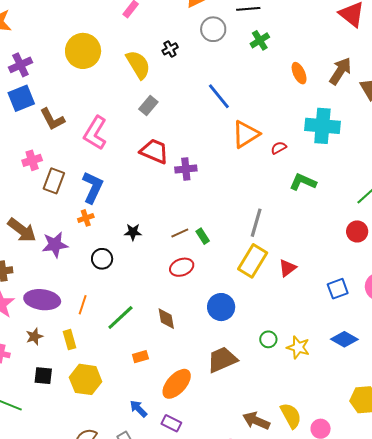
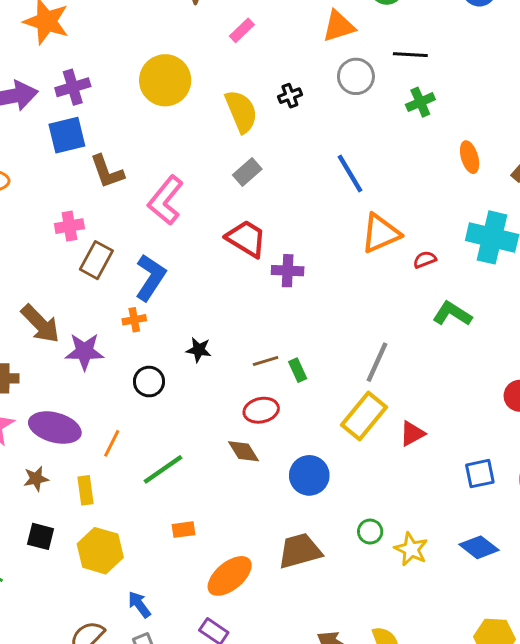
brown diamond: (166, 319) -> (243, 451), moved, turned -30
blue arrow: (138, 409) -> (139, 605), moved

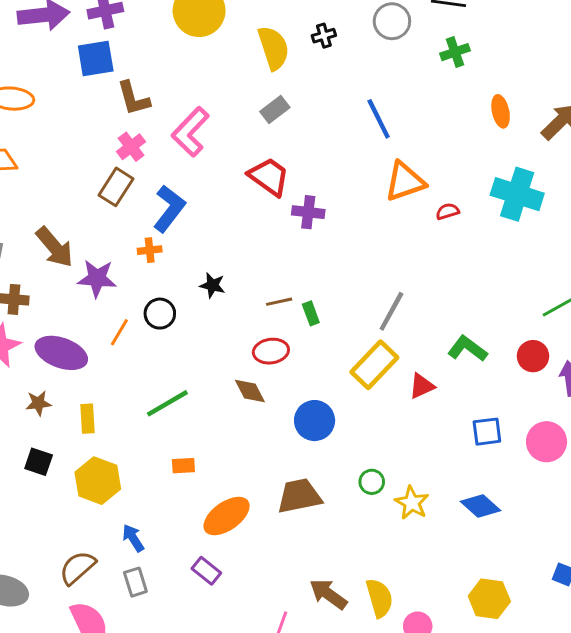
pink cross: (69, 226) -> (131, 147), moved, turned -32
green L-shape: (452, 314) -> (467, 349), moved
orange line: (112, 443) -> (119, 332), moved

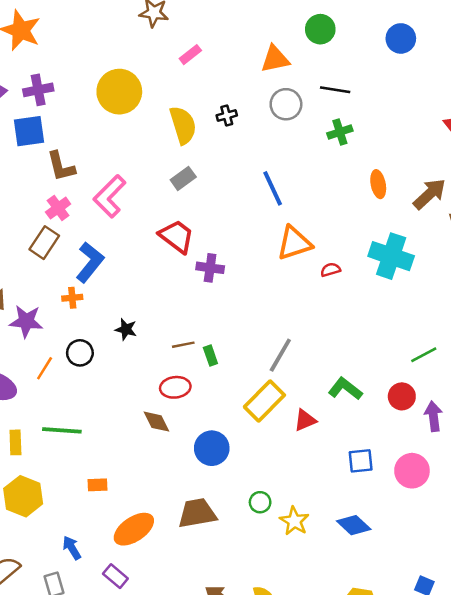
green line: (167, 403) -> (62, 430), moved, turned 33
blue arrow: (133, 538) -> (72, 548), moved

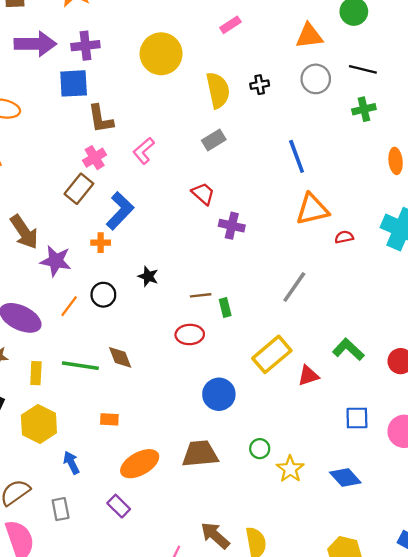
pink L-shape: (110, 196) -> (144, 151), size x0.7
red trapezoid: (177, 236) -> (203, 194), size x0.7
gray line: (280, 355) -> (294, 287), moved
brown diamond: (156, 422) -> (120, 357), moved
blue arrow: (72, 548) -> (71, 463), moved

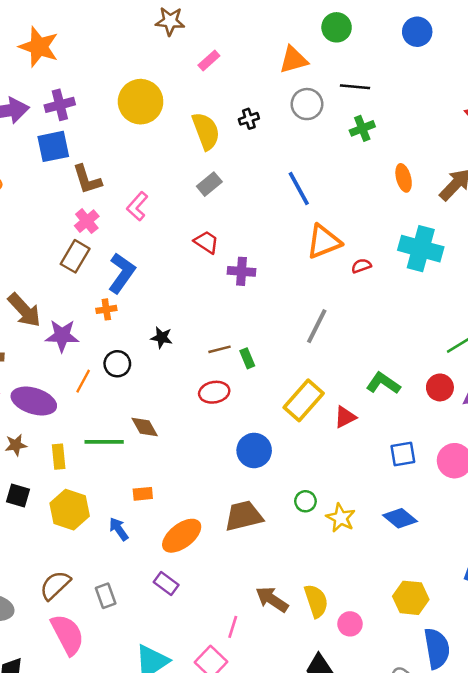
blue arrow: (71, 463) -> (119, 529), moved

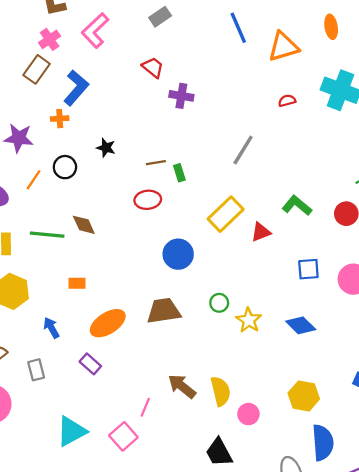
pink L-shape: (137, 206) -> (95, 30), size x1.4
orange triangle: (324, 242) -> (283, 47), moved
blue arrow: (119, 529) -> (51, 328), moved

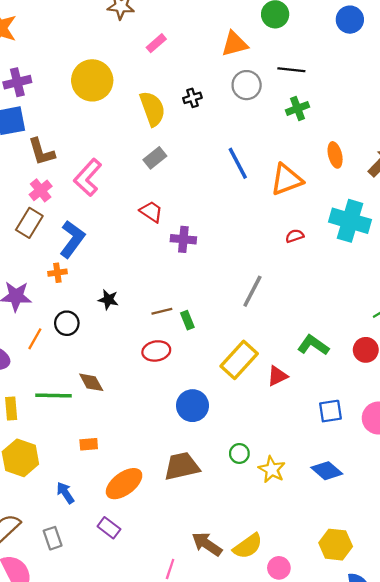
yellow semicircle: (221, 391) -> (248, 546), turned 72

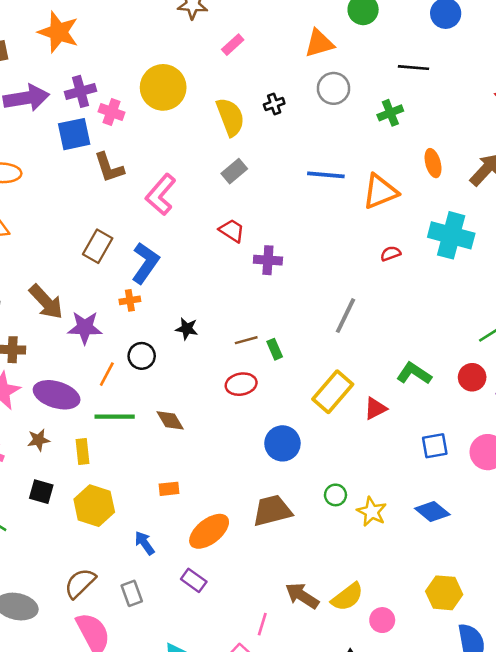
black line: (291, 70) -> (413, 68), moved
blue line: (238, 163) -> (326, 175), turned -56
pink cross: (41, 190) -> (112, 112), moved, turned -30
green line: (53, 395) -> (115, 417), moved

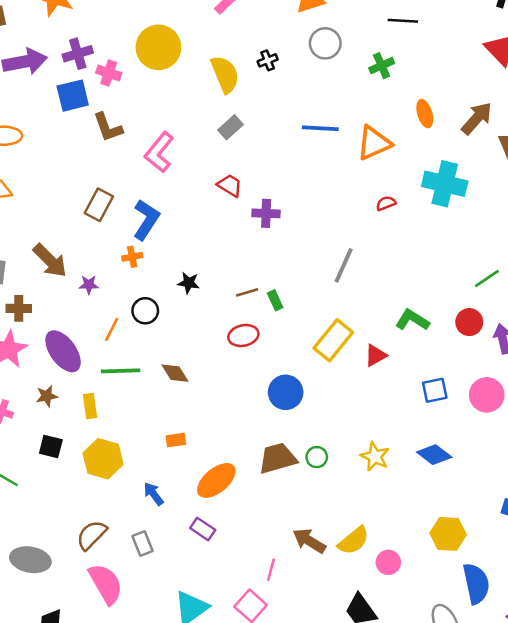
purple star: (85, 328) -> (89, 285), size x0.6
purple ellipse: (57, 395) -> (63, 351), turned 39
green circle: (335, 495) -> (317, 457), moved

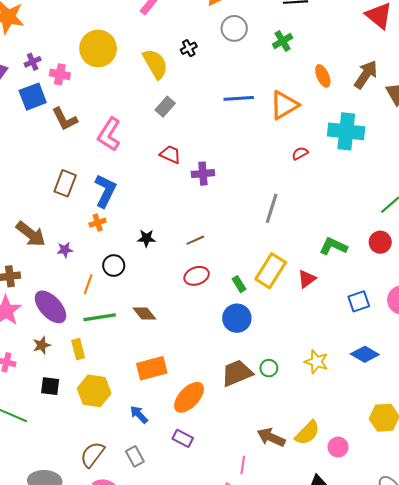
purple cross: (78, 54) -> (33, 62), size x0.7
green rectangle: (275, 300) -> (239, 284), moved
orange rectangle: (176, 440) -> (152, 368), size x1.8

